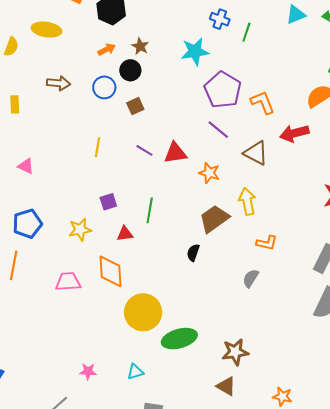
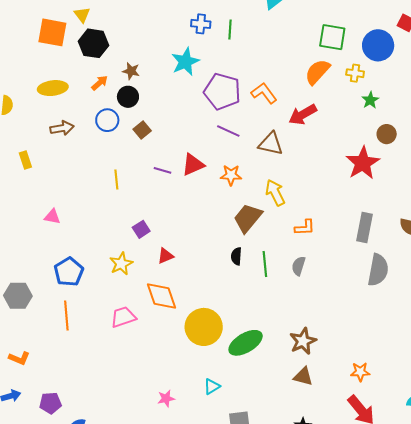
yellow ellipse: (46, 30) -> (53, 88), moved
green line: (150, 210) -> (265, 264), moved

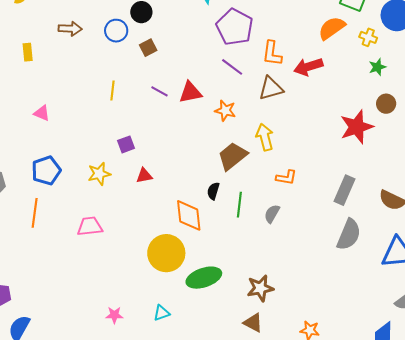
orange L-shape: (264, 93) -> (272, 53), moved, turned -148
brown triangle: (271, 144) -> (271, 88), turned -40
orange diamond: (161, 296) -> (189, 215), moved

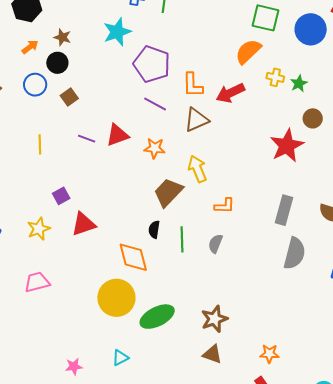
yellow cross: (368, 37) -> (275, 77), moved
red triangle: (144, 176) -> (83, 224), size x1.5

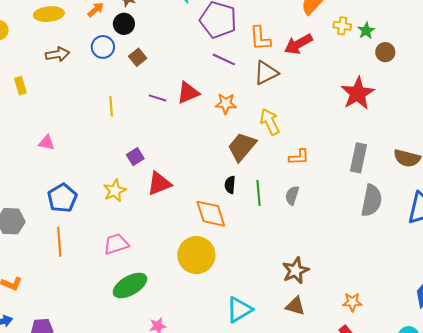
brown circle: (313, 118) -> (385, 52), moved
green ellipse: (157, 317) -> (130, 285), moved
cyan triangle: (120, 358) -> (239, 310), moved, size x1.6

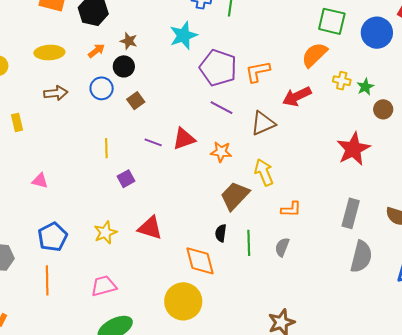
orange L-shape: (260, 38) -> (258, 72), moved, turned 80
purple square: (135, 157) -> (126, 179), moved
red triangle: (159, 184) -> (150, 228), turned 36

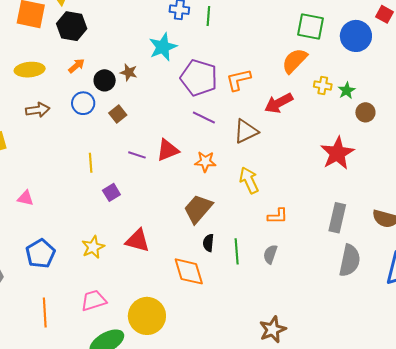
brown star: (129, 41) -> (129, 72), moved
brown trapezoid: (235, 196) -> (198, 209), moved
orange line: (47, 280) -> (45, 313), moved
yellow circle: (183, 301) -> (147, 316), moved

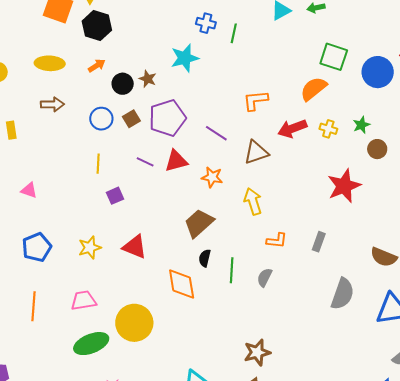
purple pentagon: (199, 78) -> (167, 118), moved, turned 30
yellow cross: (323, 85) -> (328, 129), moved
blue circle: (83, 103) -> (101, 119), moved
gray rectangle: (337, 218) -> (319, 242), moved, size x0.7

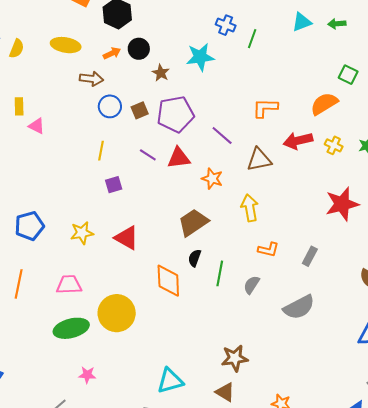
green square: (334, 57) -> (348, 75), size x0.7
black circle: (123, 84) -> (139, 49), moved
brown arrow: (52, 104) -> (91, 79), moved
pink triangle: (29, 190) -> (37, 126), moved
gray semicircle: (342, 294) -> (299, 307), moved, turned 36

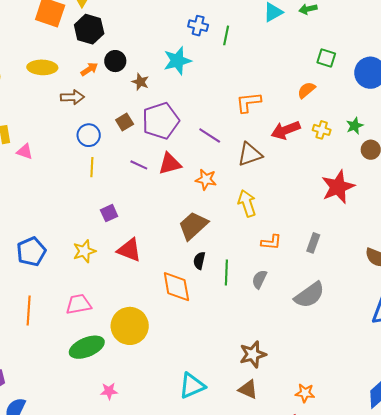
orange semicircle: (324, 104) -> (306, 90), size x0.7
blue circle: (110, 106) -> (89, 135), moved
purple square: (114, 185) -> (109, 213), moved

